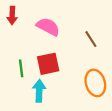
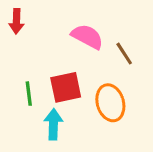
pink semicircle: (48, 27) -> (87, 37), moved
orange ellipse: (95, 83) -> (110, 103), moved

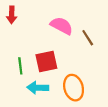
orange ellipse: (110, 103) -> (74, 88), moved
cyan arrow: (53, 124) -> (38, 88), turned -90

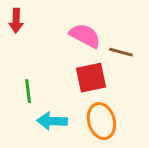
brown line: (88, 38) -> (121, 52), turned -42
red square: (46, 62) -> (91, 78), moved

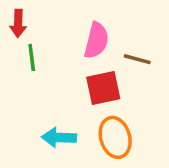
pink semicircle: (85, 36) -> (96, 40), turned 76
green line: (28, 91) -> (32, 57), moved

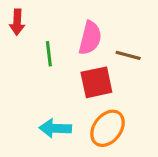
green line: (32, 57) -> (49, 54), moved
orange ellipse: (115, 137) -> (108, 128), turned 54

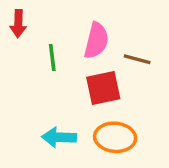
orange ellipse: (108, 128) -> (115, 137), turned 57

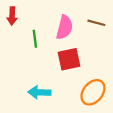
brown line: (137, 59) -> (96, 23), moved
orange ellipse: (115, 137) -> (93, 92), moved, turned -55

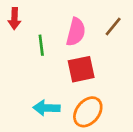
brown line: (96, 23) -> (113, 27), turned -66
orange ellipse: (93, 92) -> (88, 112), moved

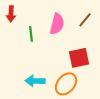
red square: (81, 69) -> (79, 58), moved

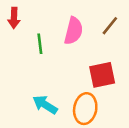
cyan arrow: (35, 81) -> (45, 105), turned 30
orange ellipse: (66, 84) -> (85, 109), turned -30

